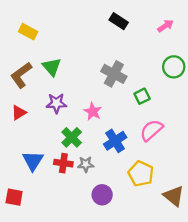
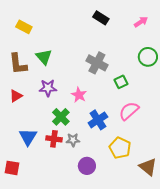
brown L-shape: (21, 75) -> (18, 64), turned -60

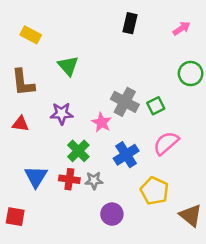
black rectangle: (101, 18) -> (130, 23), turned 70
green triangle: (44, 57) -> (68, 66), moved
gray cross: (97, 63) -> (125, 102), moved
red triangle: (16, 96) -> (20, 124), turned 40

